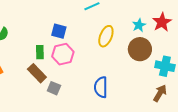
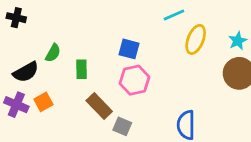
yellow ellipse: (106, 36) -> (196, 39), moved
green rectangle: (40, 52) -> (82, 69), moved

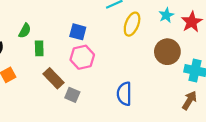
cyan star: (238, 41) -> (166, 15), moved
green semicircle: (53, 53) -> (25, 31), moved

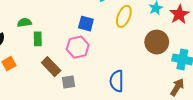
green semicircle: (25, 31) -> (24, 23), turned -128
blue square: (78, 32) -> (86, 24), moved
gray square: (72, 95) -> (68, 82), turned -32

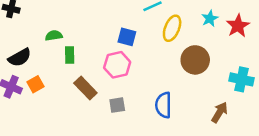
brown circle: (157, 42) -> (195, 60), moved
gray square: (68, 82) -> (117, 105), moved
brown arrow: (177, 87) -> (220, 112), moved

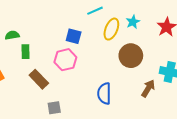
cyan star: (210, 18) -> (133, 22), moved
gray square: (117, 105) -> (54, 108), moved
brown arrow: (220, 112) -> (148, 88), moved

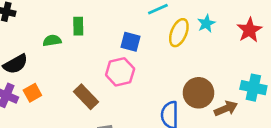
green rectangle: (26, 52) -> (78, 26), moved
brown circle: (131, 56) -> (198, 93), moved
brown arrow: (148, 88) -> (226, 108), turned 36

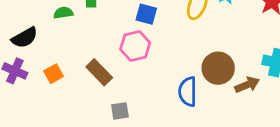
orange square: (32, 93) -> (54, 74), moved

